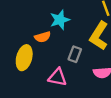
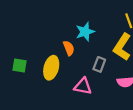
orange semicircle: (43, 37) -> (69, 48), turned -96

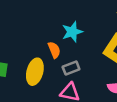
gray rectangle: (99, 64) -> (71, 68), moved, turned 48

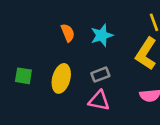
orange semicircle: (54, 50) -> (68, 33), moved

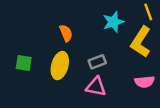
orange semicircle: (68, 33) -> (66, 33), moved
cyan star: (102, 35) -> (113, 22), moved

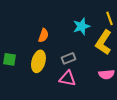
orange semicircle: (66, 33) -> (43, 35), turned 40

